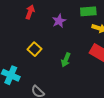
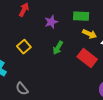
green arrow: (66, 60) -> (58, 48), moved

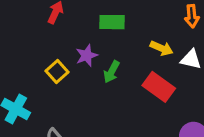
green rectangle: (81, 16) -> (112, 22), moved
purple star: (51, 22) -> (87, 56), moved

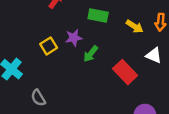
yellow arrow: (162, 48) -> (135, 26), moved

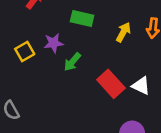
yellow arrow: (135, 26) -> (123, 32), turned -96
white triangle: (154, 55) -> (141, 86), moved

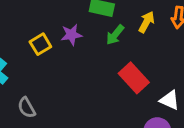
green arrow: (72, 62) -> (115, 35), moved
white triangle: (141, 86) -> (170, 100), moved

